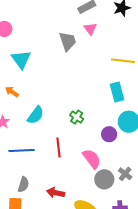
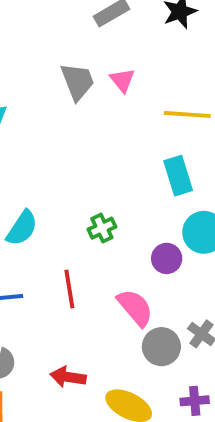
pink triangle: (90, 29) -> (122, 80), moved
green cross: (77, 117) -> (102, 228), turned 32

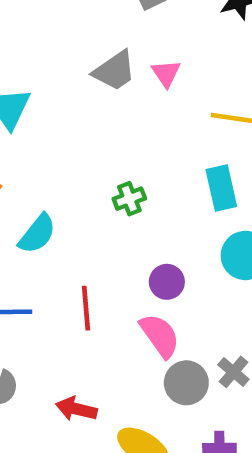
gray trapezoid: (78, 82) -> (115, 71), turned 72
green cross: (102, 228) -> (129, 199), moved
purple circle: (167, 258) -> (167, 282), moved

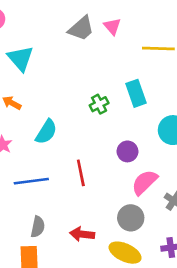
cyan rectangle: (221, 188) -> (136, 93), moved
pink semicircle: (160, 336) -> (145, 182), moved, turned -92
gray circle: (186, 383) -> (131, 218), moved

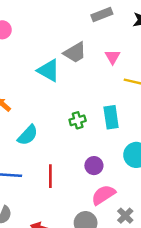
pink triangle: (112, 26) -> (113, 57), moved
cyan triangle: (20, 58) -> (49, 70), moved, turned -30

